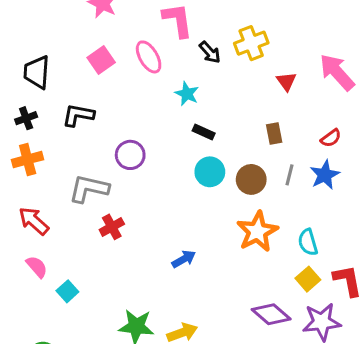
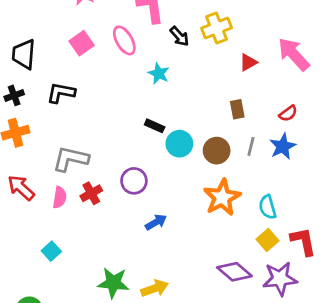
red triangle: (286, 81) -> (248, 62), turned 36
black rectangle: (204, 132) -> (155, 126), moved
purple circle: (130, 155) -> (134, 181), moved
pink semicircle: (37, 267) -> (60, 197), moved, turned 50

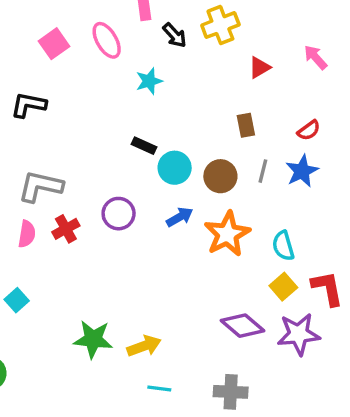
pink arrow: (294, 54) -> (316, 57), size x0.6
cyan star: (159, 73) -> (149, 81), turned 30
blue arrow: (156, 222) -> (180, 217), moved

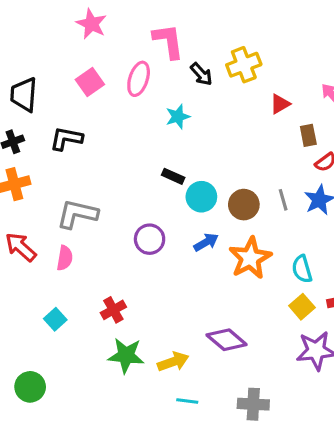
pink ellipse: (107, 40) -> (139, 79), turned 48
brown rectangle: (246, 125) -> (308, 135), moved
gray line: (263, 171) -> (283, 200), turned -30
red cross: (66, 229) -> (113, 310), moved
purple diamond: (243, 326) -> (227, 340), moved

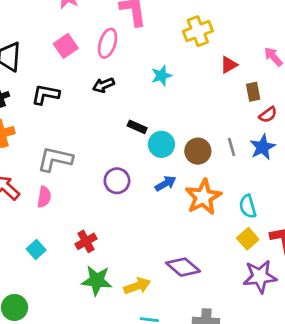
black arrow: (201, 74) -> (103, 85), moved, turned 110
cyan star: (178, 117) -> (161, 76), moved

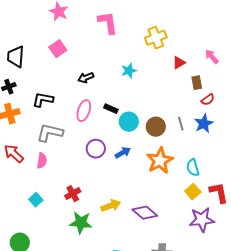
pink ellipse: (108, 43) -> (84, 111), moved
black L-shape: (46, 94) -> (43, 100), moved
blue arrow: (165, 183) -> (123, 153), moved
yellow arrow: (137, 286) -> (111, 206), moved

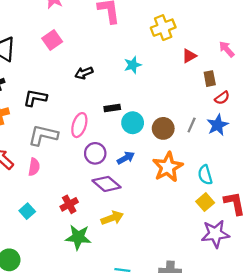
black rectangle: (111, 109) -> (112, 108), turned -32
pink ellipse: (84, 111) -> (79, 125), moved
gray line: (181, 124) -> (192, 125), turned 40
purple diamond: (145, 213) -> (107, 184), moved

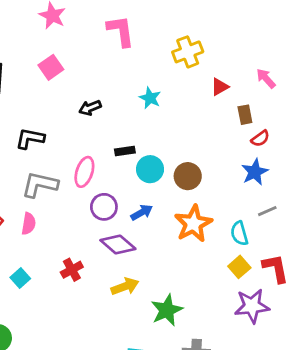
cyan star: (133, 65) -> (150, 98), turned -30
gray line: (192, 125) -> (267, 211), moved, turned 42
green star: (78, 237) -> (167, 310), moved, turned -30

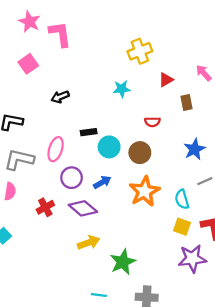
pink L-shape: (121, 31) -> (60, 34), moved
cyan star: (150, 98) -> (122, 89), moved, turned -30
red semicircle: (260, 138) -> (152, 122), moved, turned 35
yellow square: (239, 267) -> (182, 227), turned -30
red cross: (72, 270) -> (45, 207), moved

